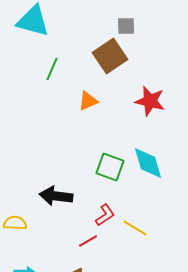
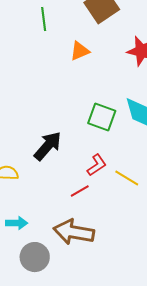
green line: (52, 69) -> (44, 19), turned -30
black arrow: (56, 196) -> (48, 146), turned 124

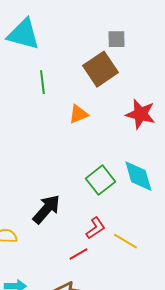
green square: (102, 117) -> (100, 180), turned 32

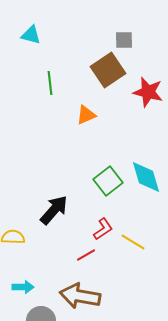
cyan triangle: (23, 34) -> (31, 35), size x0.6
red star: (140, 114) -> (148, 92), moved

